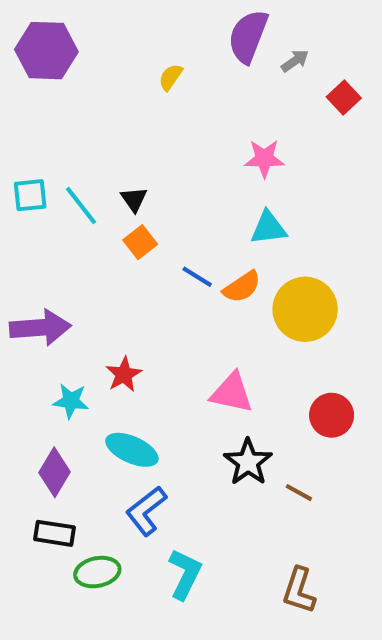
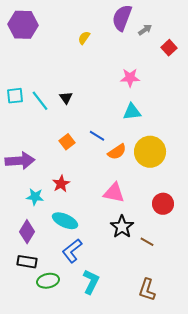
orange square: (140, 242) -> (67, 142), moved
orange semicircle: (242, 287) -> (117, 152), moved

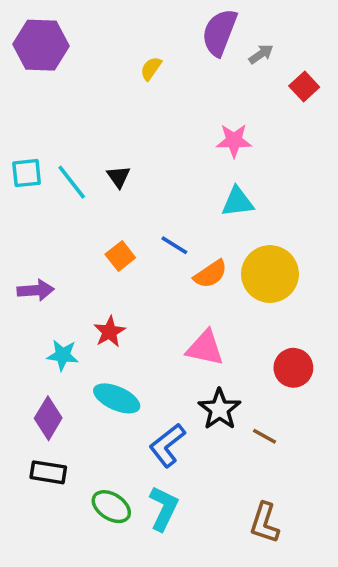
purple arrow: (20, 161) -> (36, 290), size x0.7
blue L-shape: (72, 251) -> (167, 445), moved
green ellipse: (48, 281) -> (111, 507), moved, turned 45

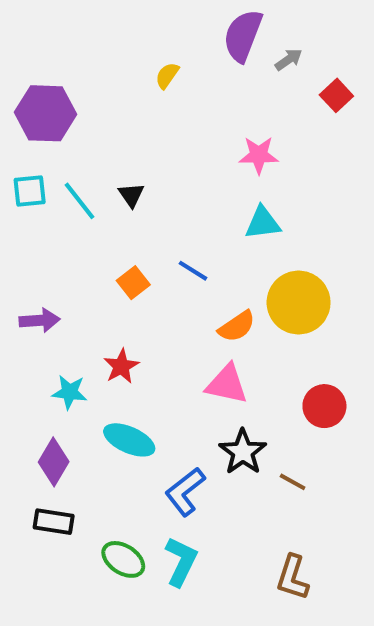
purple hexagon: (41, 45) -> (46, 113), moved
orange semicircle: (210, 274) -> (237, 326), moved

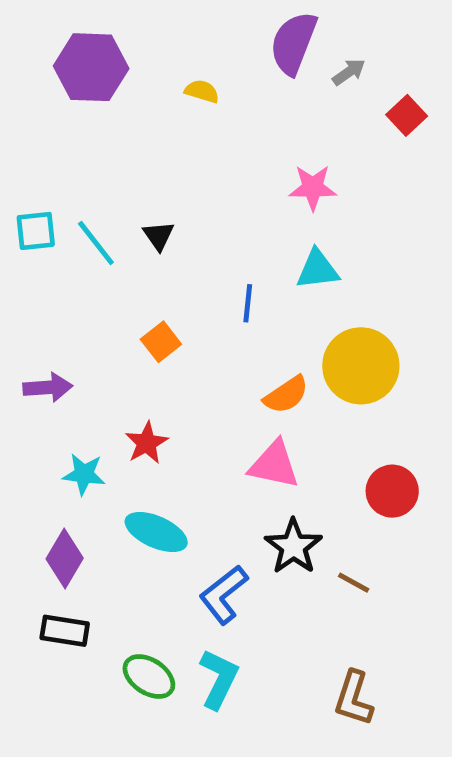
yellow semicircle: (167, 75) -> (202, 91), turned 72
purple hexagon: (46, 113) -> (91, 67), moved
blue line: (193, 271) -> (248, 303), moved, turned 64

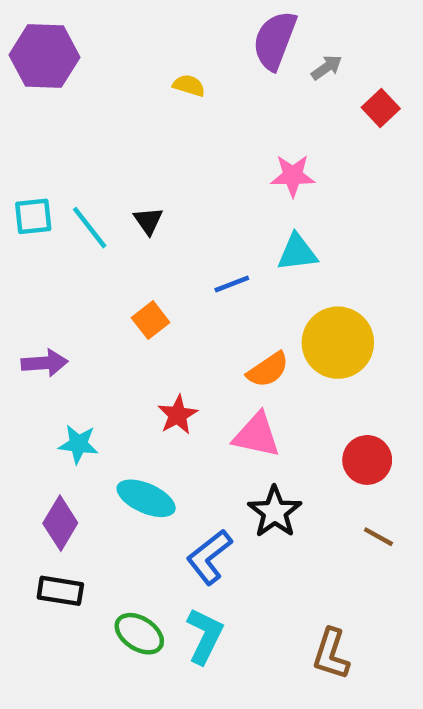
purple hexagon: (91, 67) -> (45, 56), moved
blue line: (248, 303) -> (232, 284), turned 63
red star: (147, 443) -> (178, 415), moved
brown line: (354, 583) -> (378, 537), moved

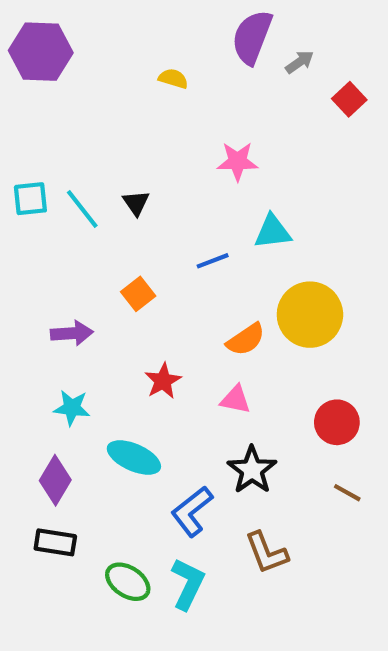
pink star: (293, 176) -> (237, 161), moved
purple arrow: (45, 363) -> (72, 333), moved
pink triangle: (257, 435) -> (235, 400), size x0.7
brown L-shape: (331, 654) -> (266, 553), moved, turned -39

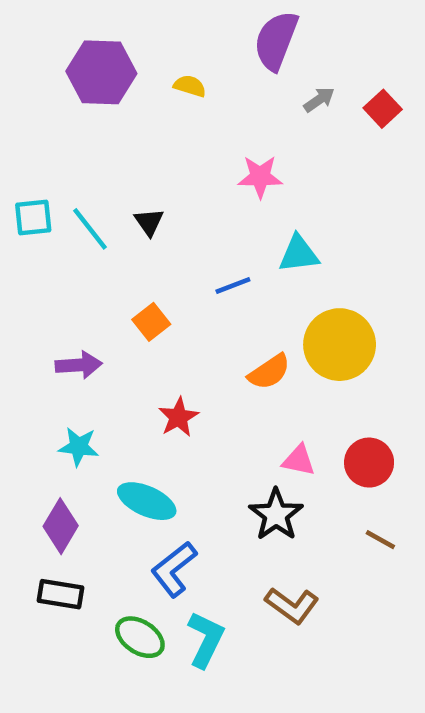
purple hexagon: (41, 52) -> (101, 72), moved
gray arrow: (300, 62) -> (319, 100), moved
pink triangle: (235, 400) -> (299, 460), moved
blue L-shape: (192, 511) -> (174, 569), moved
brown L-shape: (266, 553) -> (292, 605), turned -33

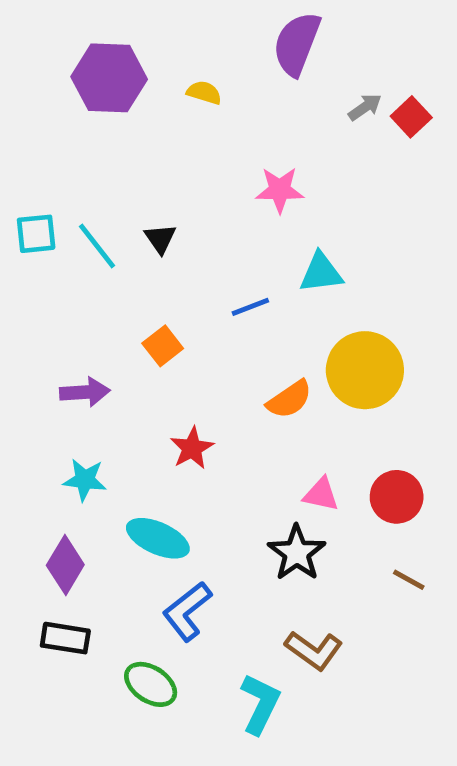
gray arrow: (319, 100) -> (365, 107), moved
cyan L-shape: (206, 639) -> (260, 704), moved

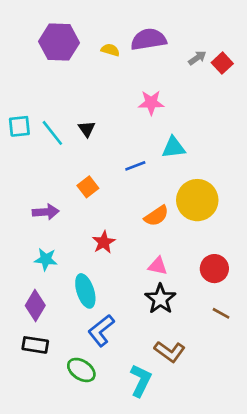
purple semicircle: (297, 44) -> (149, 39), moved, turned 60
pink triangle: (321, 494) -> (158, 266), moved
cyan ellipse: (158, 538) -> (85, 291), turned 48

